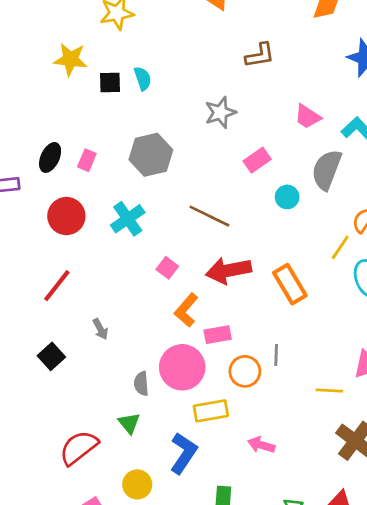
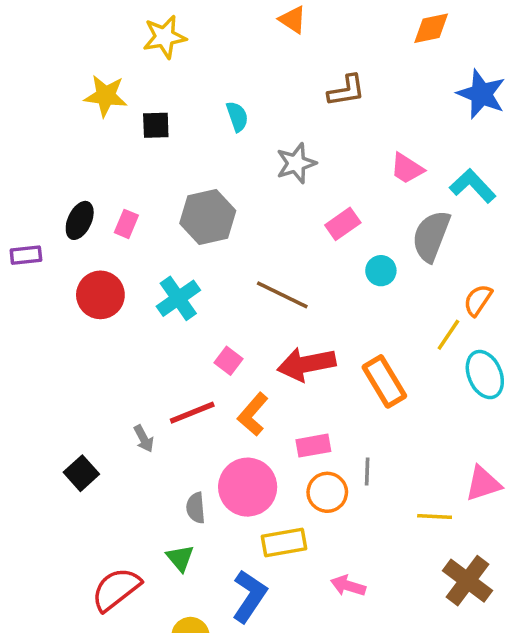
cyan semicircle: (143, 78) -> (237, 117), moved
red line: (57, 286) -> (192, 413), moved, turned 30
pink rectangle: (218, 335) -> (313, 446), moved

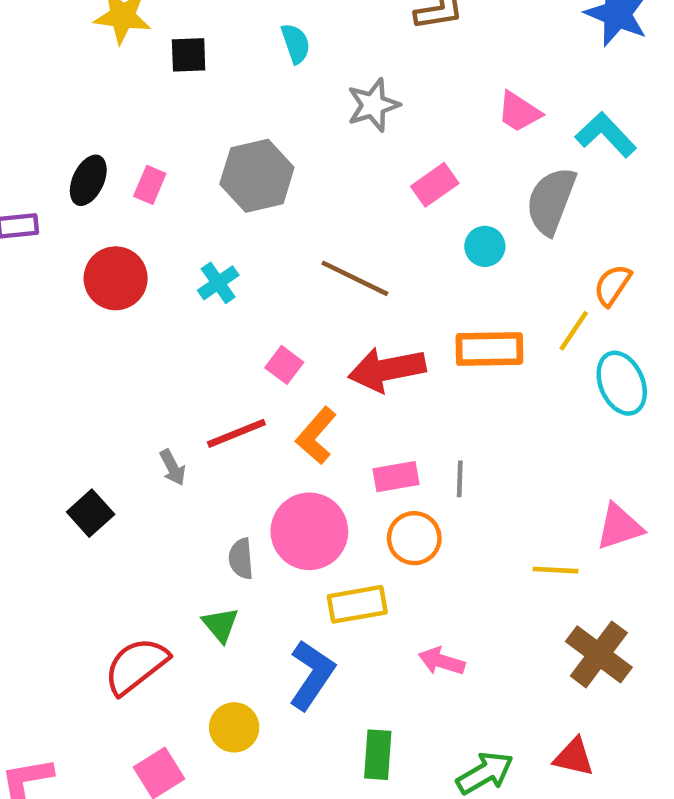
cyan cross: (178, 298) -> (218, 283), size x0.7
orange rectangle: (384, 381) -> (489, 349), moved, turned -60
gray line: (367, 472) -> (460, 479), moved

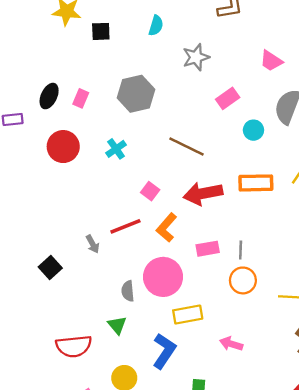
cyan semicircle: (296, 44) -> (156, 26), turned 36
orange circle: (414, 538) -> (243, 280), moved
red semicircle: (136, 666) -> (74, 346), turned -148

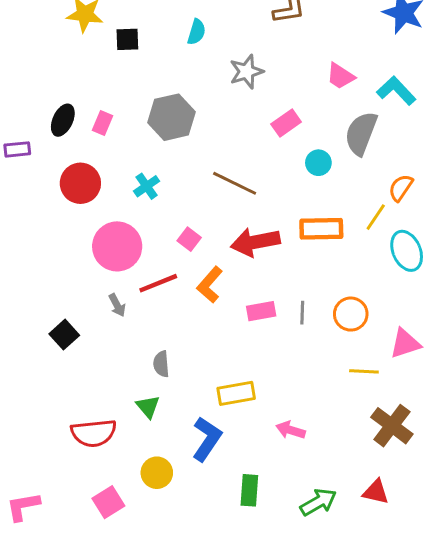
pink circle: (163, 277) -> (117, 246), moved
orange circle: (243, 280) -> (351, 314), moved

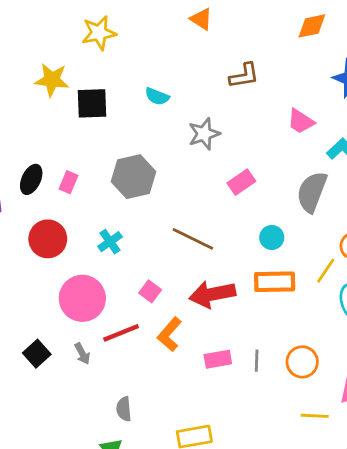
cyan semicircle: (196, 32) -> (157, 96), turned 95
black square: (127, 39) -> (92, 103), size x1.4
pink trapezoid: (340, 76) -> (301, 121), moved
cyan circle: (318, 163) -> (272, 237), moved
black square: (64, 335) -> (37, 354), moved

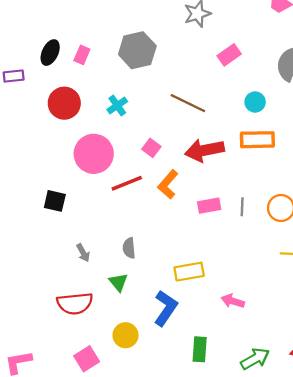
black square: (37, 354) -> (55, 201), turned -35
gray arrow: (82, 354) -> (83, 253), moved

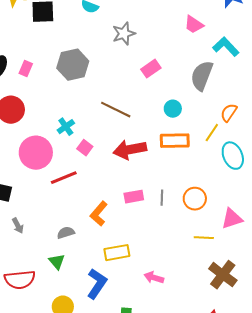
cyan cross: (117, 106) -> (66, 127), moved
orange L-shape: (168, 184) -> (99, 214), moved
gray semicircle: (129, 248) -> (66, 233), turned 78
gray arrow: (83, 253) -> (18, 226), moved

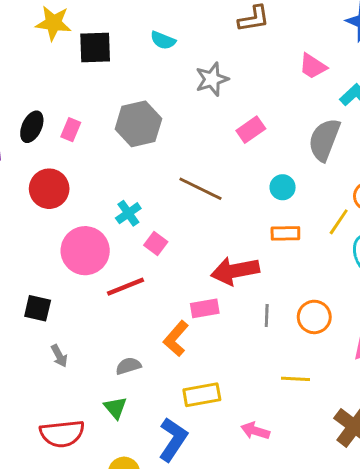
orange rectangle: (175, 141) -> (285, 233), size x0.7
red arrow: (130, 150) -> (235, 271), moved
pink rectangle: (134, 197) -> (205, 308), moved
yellow line: (204, 238) -> (296, 379), moved

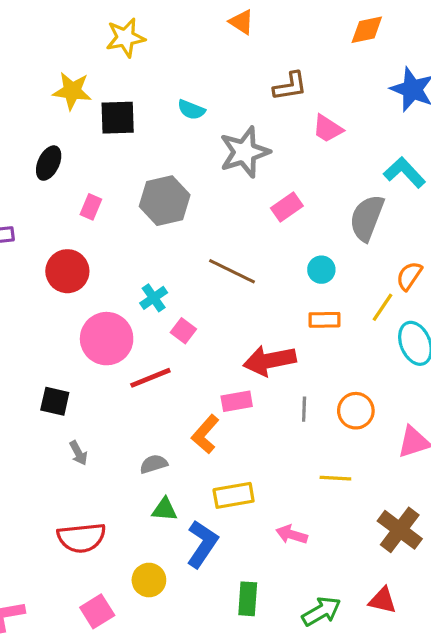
pink trapezoid: (313, 66) -> (328, 129), moved
gray star: (212, 79) -> (245, 152), size x1.4
black ellipse: (32, 127) -> (49, 163), moved
green triangle: (115, 408) -> (165, 509), moved, turned -45

